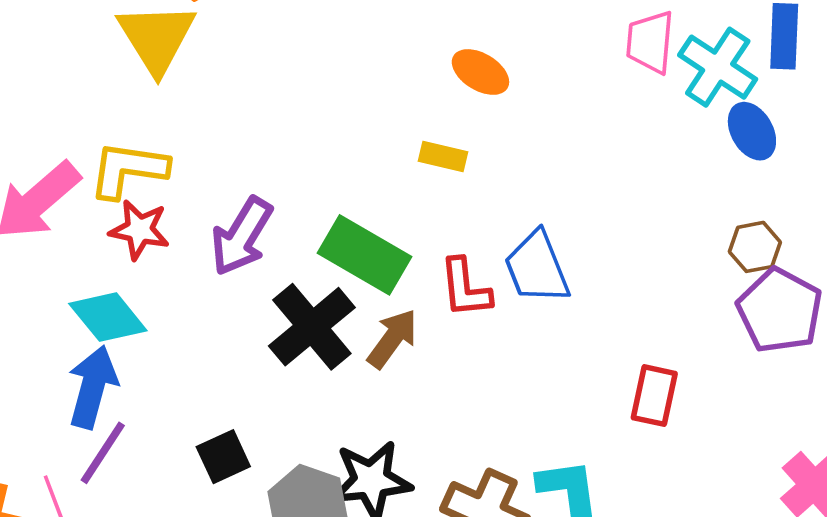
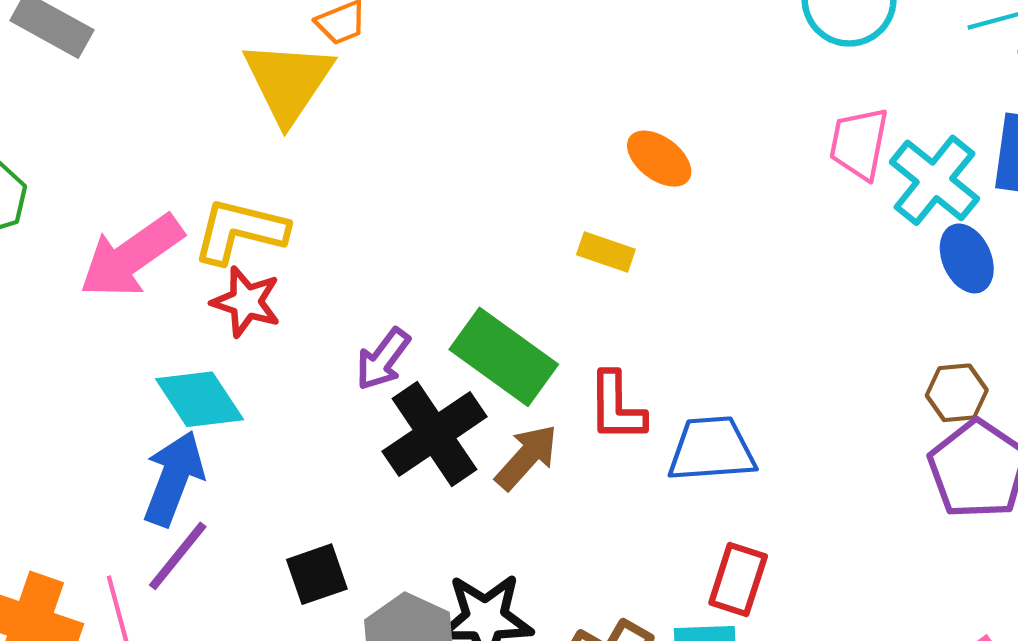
purple arrow: (242, 236) -> (383, 359), moved, size x0.7
blue trapezoid: (537, 268) -> (712, 449), moved, turned 102
red rectangle: (654, 396) -> (738, 579), moved

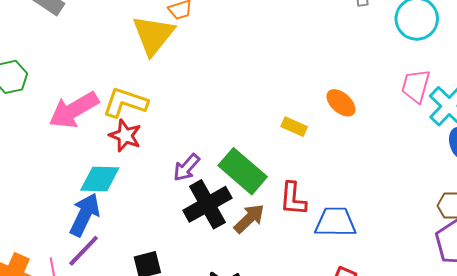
orange ellipse: (659, 159) -> (341, 103), moved
cyan diamond: (200, 399) -> (100, 179), turned -60

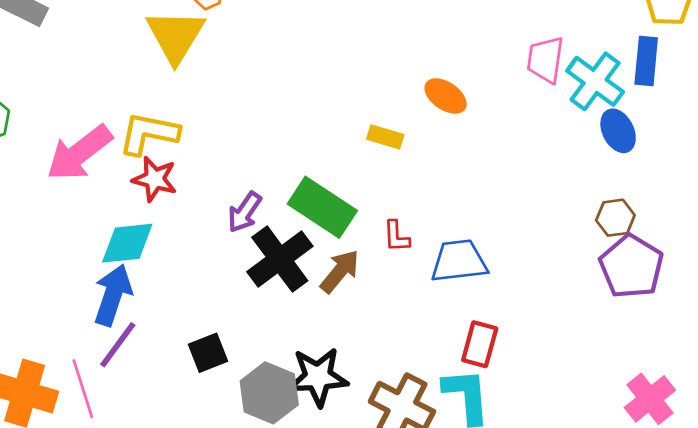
red L-shape: (293, 199) -> (396, 236), size x0.7

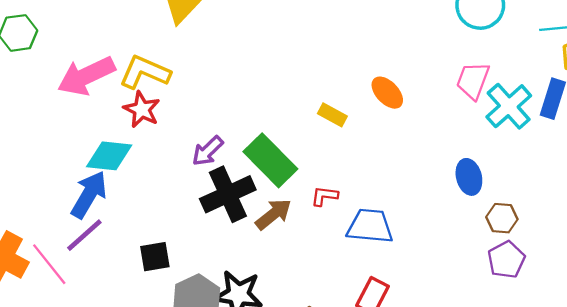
blue ellipse: (618, 131) -> (469, 177), moved
red L-shape: (396, 236) -> (324, 196), turned 88
purple pentagon: (631, 266) -> (506, 260), size x0.7
pink line: (83, 389) -> (49, 264), turned -33

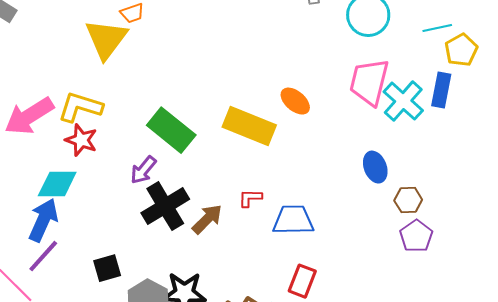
pink trapezoid: (473, 81) -> (369, 82), size x1.4
yellow rectangle: (332, 115) -> (249, 126), size x2.0
green rectangle: (270, 160) -> (171, 130), moved

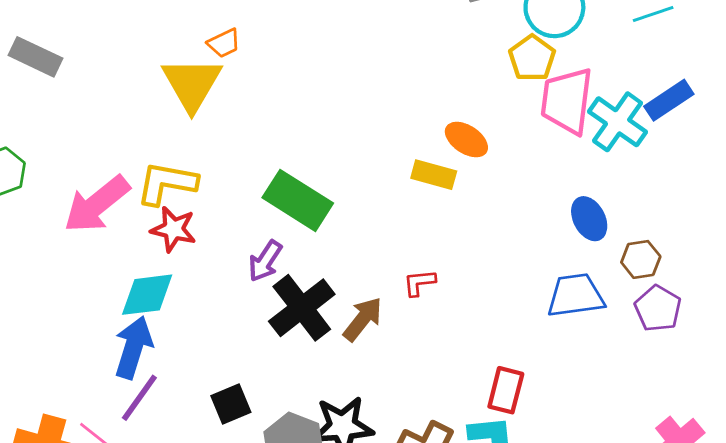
yellow pentagon: (461, 50) -> (532, 58), moved
blue rectangle: (441, 90) -> (669, 100), turned 52
yellow rectangle: (249, 126) -> (434, 175), moved, size x0.6
blue trapezoid: (293, 220) -> (576, 295), moved

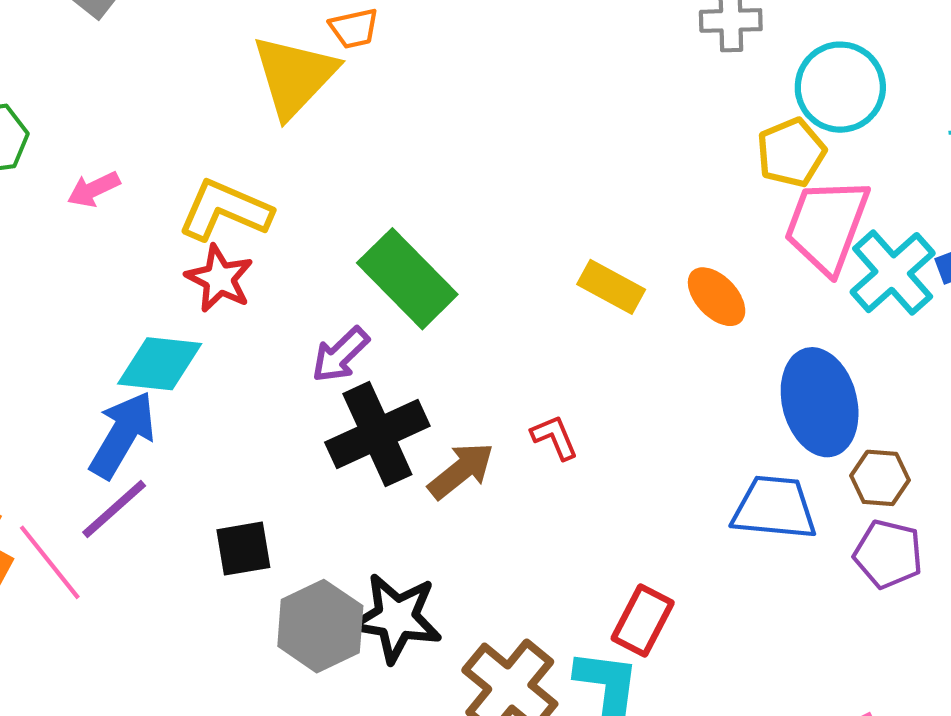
orange ellipse: (466, 140) -> (717, 297), moved
pink arrow: (97, 204) -> (94, 189), moved, size x0.5
blue ellipse: (589, 219) -> (820, 402), size x1.6
red L-shape: (419, 283) -> (555, 437), turned 60
purple pentagon: (658, 308) -> (888, 554), turned -30

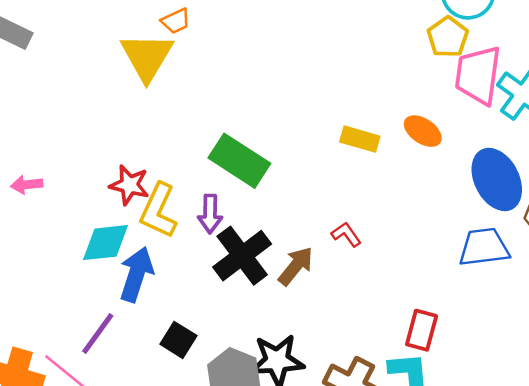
pink arrow: (94, 189) -> (27, 185), moved, turned 32
yellow L-shape: (225, 210) -> (158, 211), moved, turned -76
purple arrow: (340, 355) -> (210, 214), turned -33
blue arrow: (122, 435) -> (136, 274), moved
black square: (243, 549) -> (178, 340), turned -36

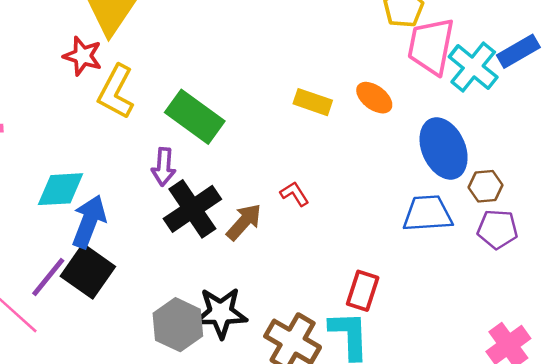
red star: (129, 185) -> (83, 56), moved
yellow L-shape: (158, 211) -> (116, 92), moved
black square: (178, 340) -> (88, 271), moved, size x1.5

